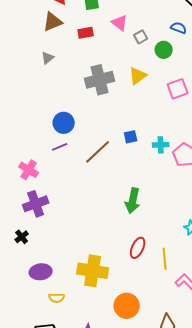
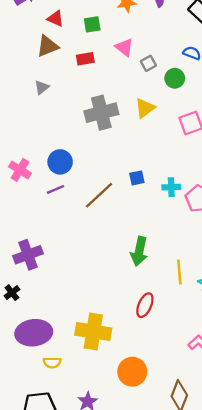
pink cross: (29, 170) -> (20, 170), moved
yellow line: (165, 259) -> (179, 272), moved
purple ellipse: (41, 272) -> (34, 333), size x1.4

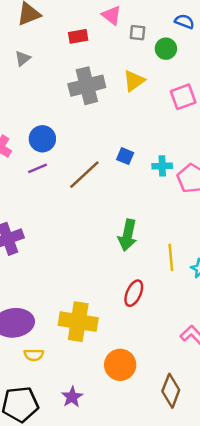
red rectangle: (85, 59) -> (78, 36), moved
gray square: (148, 63) -> (137, 33), turned 35
blue square: (137, 178) -> (125, 156), turned 35

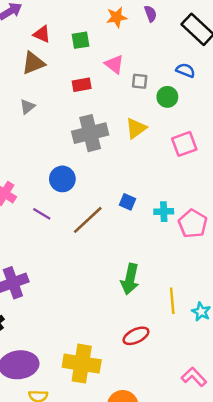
blue circle: (42, 139) -> (62, 179), moved
purple line: (37, 168) -> (42, 214), turned 54
red ellipse: (134, 293) -> (136, 336), turned 40

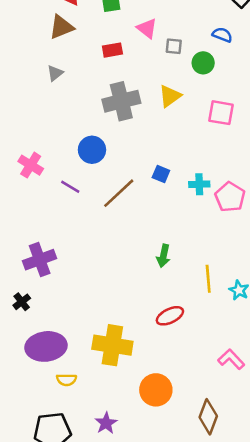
pink square: (184, 144) -> (221, 113), turned 30
green arrow: (130, 279) -> (164, 256), size x0.7

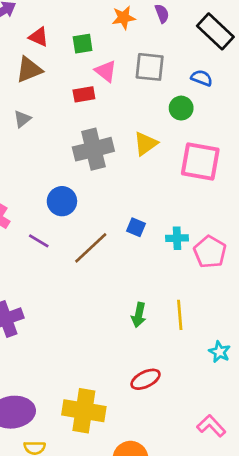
pink triangle: (147, 28) -> (106, 71), moved
gray square: (174, 46) -> (150, 67), moved, size x1.6
pink square: (221, 113) -> (200, 161), size x1.4
yellow line: (208, 279) -> (180, 315), moved

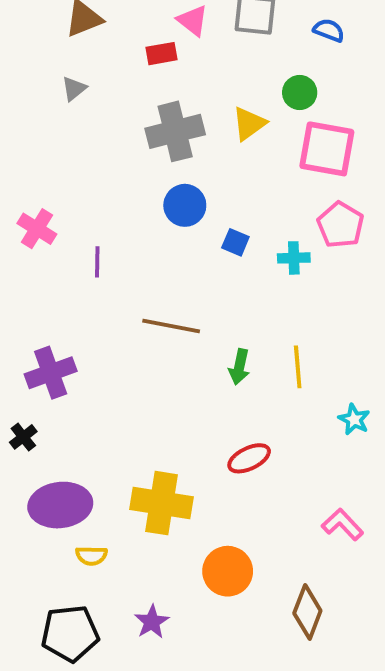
green circle: (181, 108) -> (300, 92), moved
blue circle: (62, 201) -> (185, 205), moved
purple line: (39, 241) -> (97, 262), turned 60
brown line: (91, 248) -> (171, 326), moved, turned 54
pink pentagon: (210, 252) -> (341, 225), moved

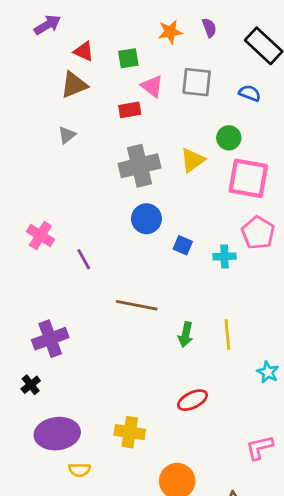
purple line: (97, 262) -> (84, 259), turned -30
yellow cross: (161, 503) -> (130, 432), size x0.7
pink L-shape: (342, 524) -> (259, 448), turned -60

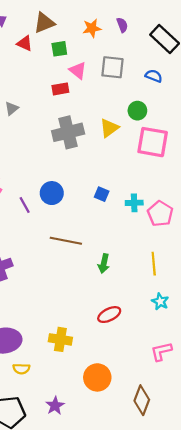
brown triangle: (74, 85) -> (44, 23), moved
blue circle: (146, 219) -> (52, 193), moved
pink pentagon: (258, 233) -> (160, 214), moved
yellow line: (227, 335) -> (154, 264), moved
cyan star: (268, 372) -> (160, 302), moved

